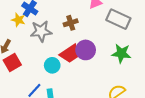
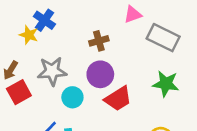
gray star: (41, 31) -> (52, 71), moved
purple circle: (86, 50) -> (100, 74), moved
red trapezoid: (70, 54) -> (118, 99), moved

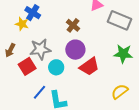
brown cross: (99, 41) -> (73, 25), turned -32
red square: (19, 92) -> (27, 66), moved

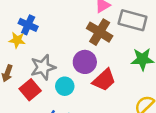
brown cross: (73, 25) -> (100, 32), moved, size x1.5

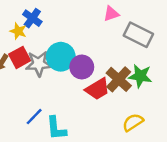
brown cross: (100, 32) -> (119, 79), moved
cyan circle: (65, 86) -> (61, 57), moved, size x1.5
red square: (30, 90) -> (20, 57), moved

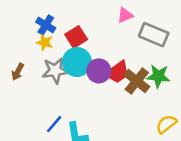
yellow star: (18, 31) -> (45, 42), moved
red square: (20, 57) -> (76, 37), moved
red trapezoid: (97, 89) -> (117, 72), moved
yellow semicircle: (133, 122) -> (166, 124), moved

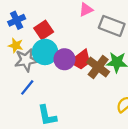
blue cross: (46, 25) -> (17, 20), turned 35
yellow star: (45, 42) -> (16, 45), moved
blue line: (54, 124) -> (27, 87), moved

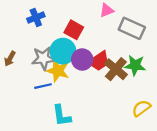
red square: (44, 30) -> (74, 30), moved, turned -30
yellow star: (16, 45) -> (58, 71), moved, size x1.5
blue line: (27, 87) -> (43, 86), turned 35

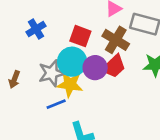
brown cross: (116, 69) -> (116, 40), moved

